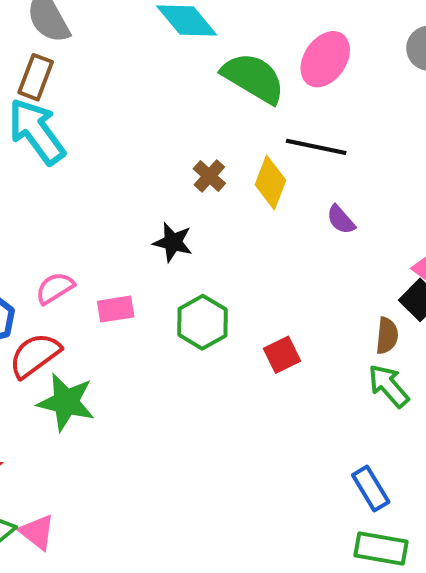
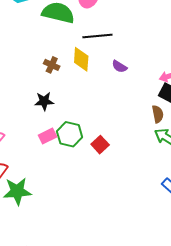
pink rectangle: (116, 309) -> (48, 136), moved
red square: (282, 355) -> (100, 145), moved

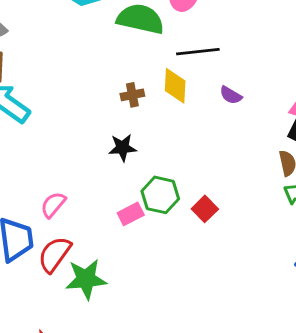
brown cross: (52, 65) -> (132, 95), turned -35
pink rectangle: (48, 136) -> (131, 214), moved

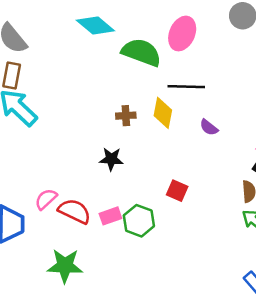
green hexagon: (160, 195) -> (139, 221), moved
red square: (205, 209) -> (177, 191), moved, turned -30
red semicircle: (55, 254) -> (74, 211), moved, turned 72

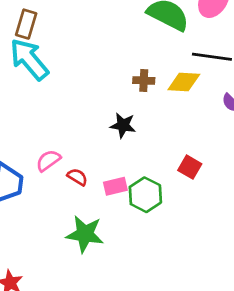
yellow diamond: (163, 113) -> (184, 82), turned 76
red semicircle: (74, 211) -> (77, 177), size x0.6
green star: (65, 266) -> (85, 234), moved

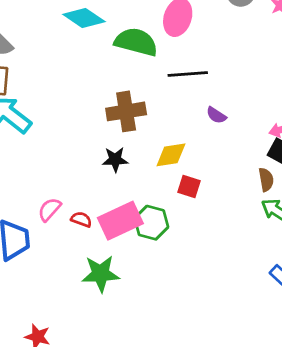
brown cross: (144, 81) -> (126, 111), size x1.8
yellow diamond: (184, 82) -> (171, 155), moved
pink rectangle: (115, 186) -> (120, 221), size x1.8

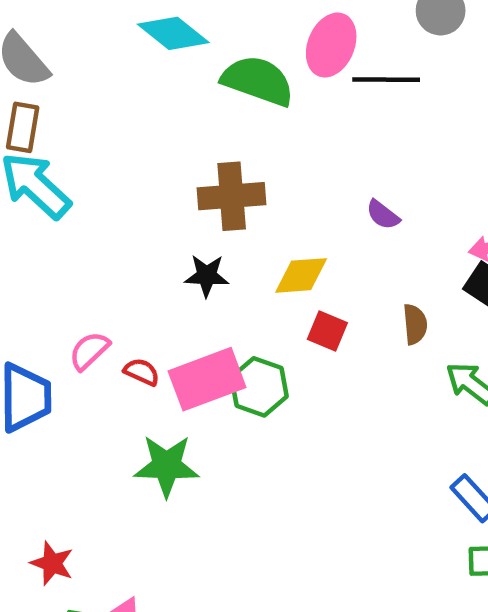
black line: (188, 74) -> (386, 80), moved
brown semicircle: (266, 180) -> (415, 324), moved

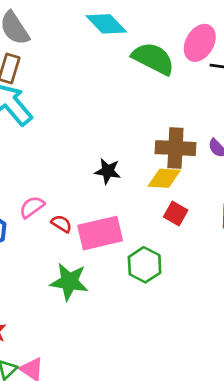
brown cross: (232, 196) -> (175, 148), moved
green hexagon: (259, 387) -> (145, 265), moved

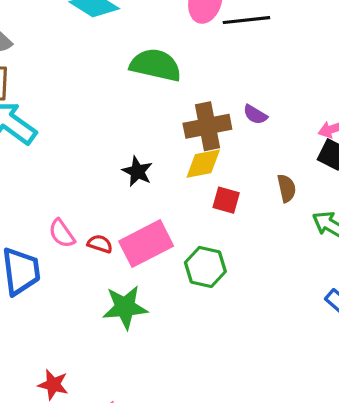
green semicircle: (153, 59) -> (156, 65), moved
black star: (108, 171) -> (137, 171), turned 30
pink semicircle: (32, 207) -> (62, 233), turned -75

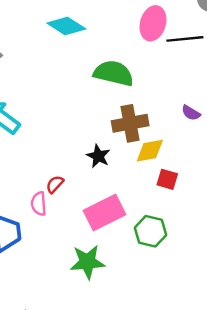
brown cross: (207, 126) -> (130, 123), moved
pink semicircle: (62, 233) -> (39, 204), turned 30
red semicircle: (100, 244) -> (55, 184), moved, turned -66

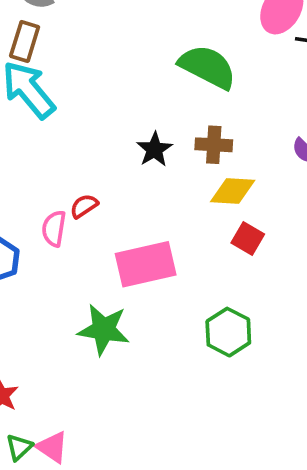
brown cross: (130, 123) -> (214, 145), size x0.7
black star: (98, 156) -> (154, 149), moved
green hexagon: (151, 231) -> (228, 332), moved

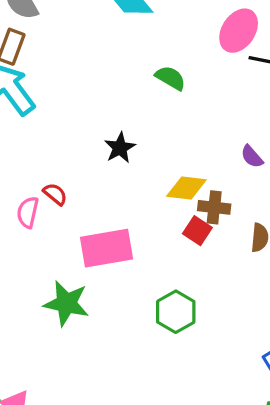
green semicircle: (208, 67) -> (170, 78), size x0.6
brown cross: (214, 145) -> (214, 207), moved
red semicircle: (84, 206) -> (55, 194), turned 70

